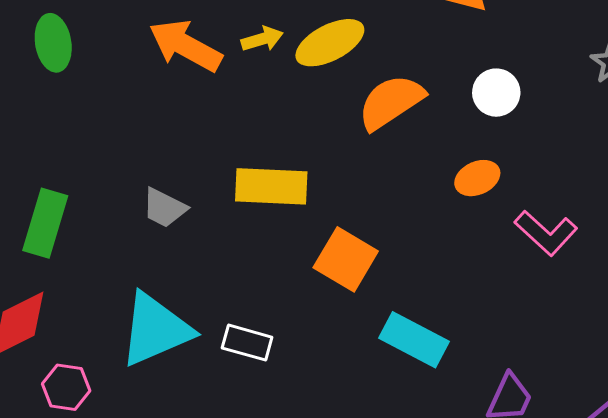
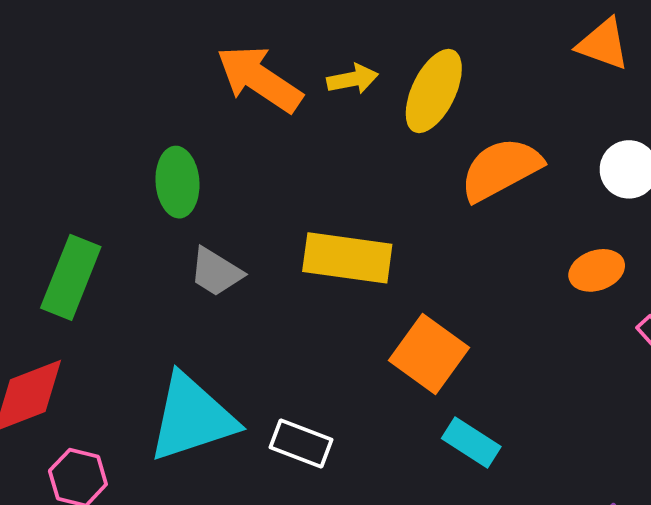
green ellipse: (53, 43) -> (177, 182), moved
yellow ellipse: (330, 43) -> (434, 91), turned -42
cyan rectangle: (414, 340) -> (471, 442), moved, size x0.7

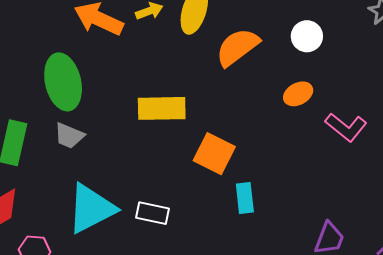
green ellipse: (177, 182) -> (63, 82), size x1.5
gray trapezoid: (216, 272) -> (69, 136), moved
cyan rectangle: (471, 442) -> (245, 198), turned 60

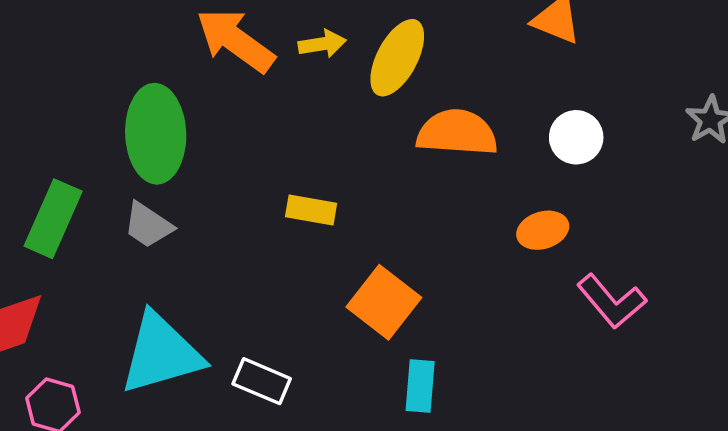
orange semicircle: (237, 47) -> (457, 133), turned 30
yellow rectangle: (162, 108) -> (311, 210), size x0.6

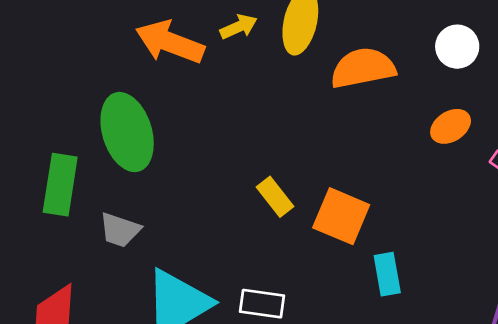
yellow rectangle: (311, 210) -> (275, 197), moved, turned 57
green rectangle: (53, 219) -> (60, 185), moved
gray trapezoid: (148, 225) -> (120, 230), moved

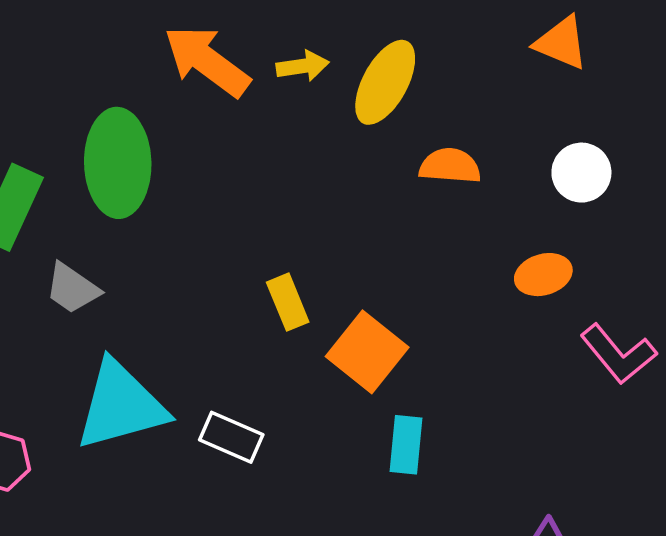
orange semicircle: (363, 68) -> (450, 166), size x0.7

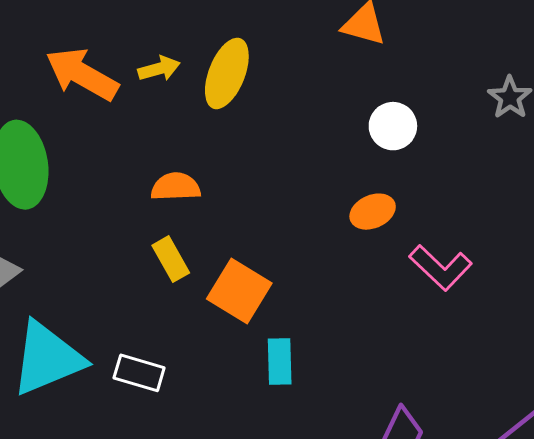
orange semicircle: (450, 166) -> (176, 187), moved

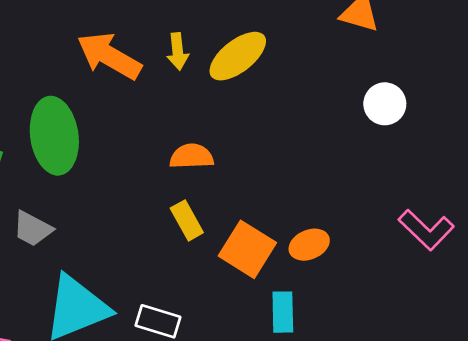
yellow arrow: (159, 69) -> (178, 51), turned 99
yellow ellipse: (227, 73) -> (238, 56), turned 30
orange ellipse: (373, 212) -> (309, 245), moved

